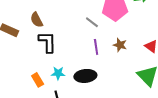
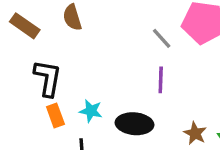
black L-shape: (47, 42) -> (48, 78), moved
brown star: (120, 45) -> (195, 133), moved

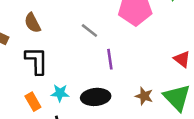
gray line: (162, 38) -> (89, 31), moved
black L-shape: (48, 78) -> (37, 61), moved

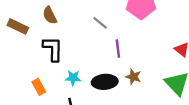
brown star: (144, 96) -> (133, 77), moved
orange rectangle: (33, 102) -> (39, 87), moved

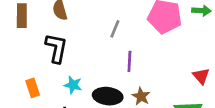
gray line: (100, 23) -> (115, 29), turned 63
brown rectangle: (18, 26) -> (22, 16), turned 54

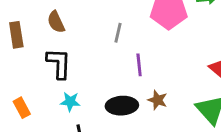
cyan star: (73, 85) -> (70, 102), moved
orange rectangle: (33, 88) -> (22, 108), moved

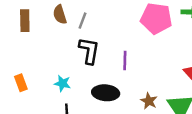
gray line: (118, 33) -> (82, 21), moved
black L-shape: (59, 63) -> (89, 51), moved
brown star: (157, 100) -> (149, 101), moved

